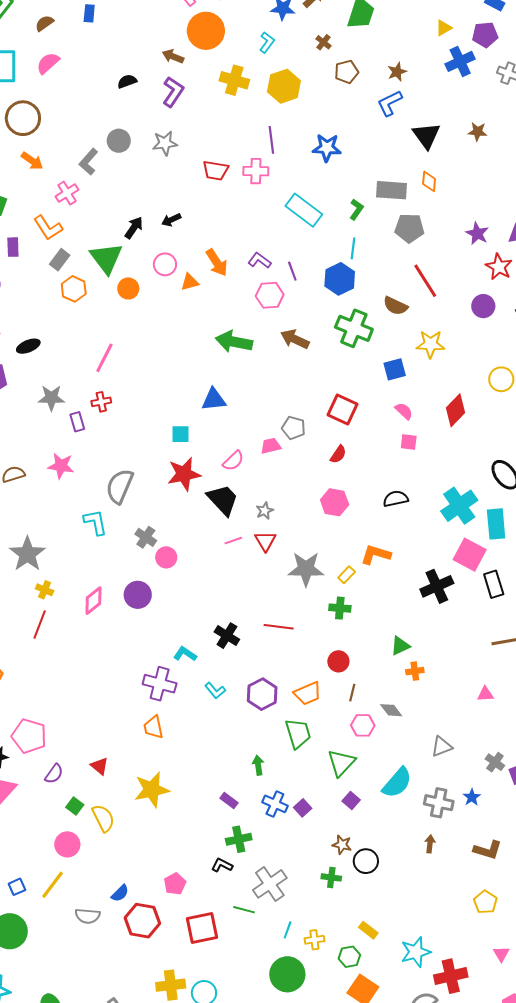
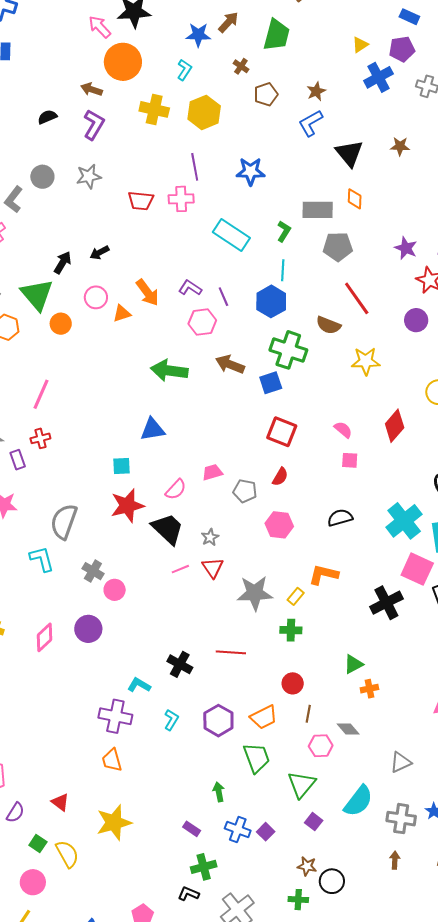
blue square: (395, 369) -> (271, 383), moved
gray pentagon: (293, 428) -> (245, 491), moved
cyan L-shape: (215, 690) -> (171, 720), turned -105

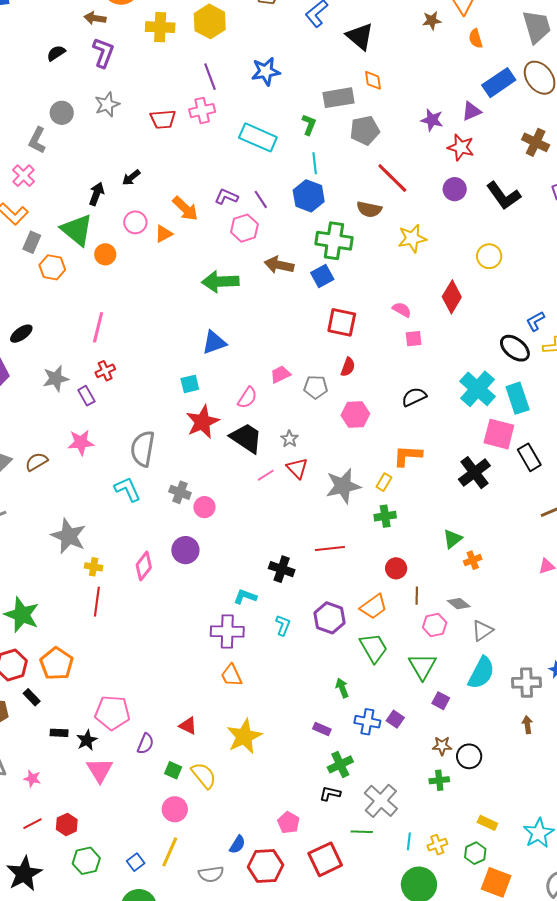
brown star: (400, 146) -> (432, 21), moved
gray triangle: (401, 762) -> (482, 631), moved

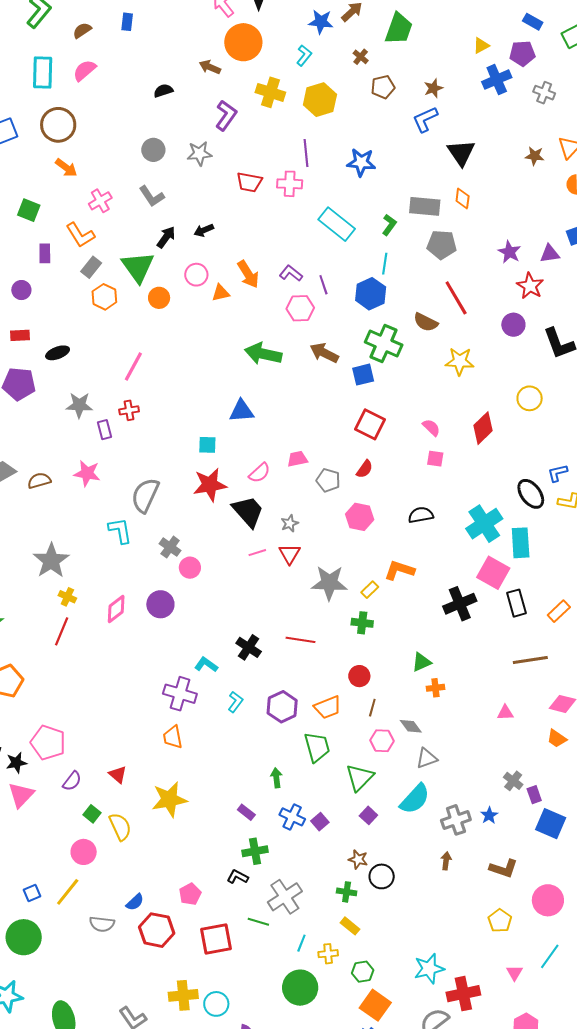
purple L-shape: (103, 53) -> (226, 115), moved
gray L-shape: (37, 140) -> (152, 196), moved, turned -76
gray cross: (526, 683) -> (456, 820), turned -32
yellow rectangle: (487, 823) -> (350, 926), moved

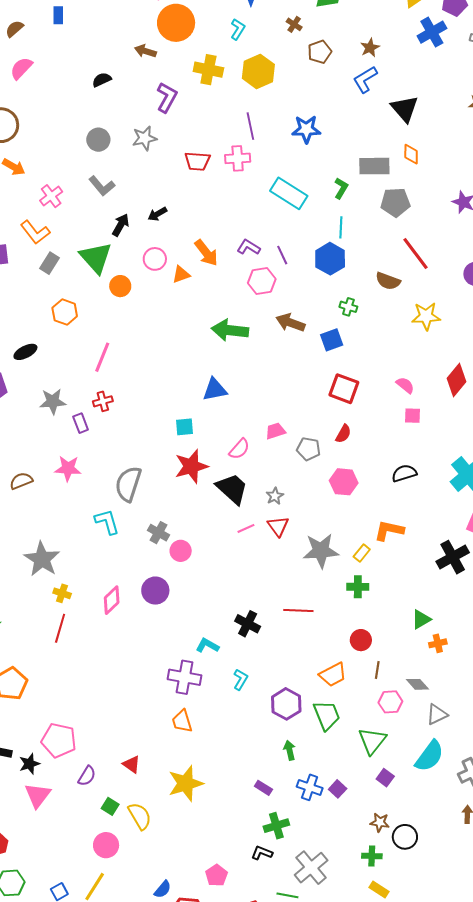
orange hexagon: (104, 297) -> (65, 312), moved
green cross: (384, 344) -> (348, 307), size x0.5
purple hexagon: (282, 707) -> (286, 704), moved

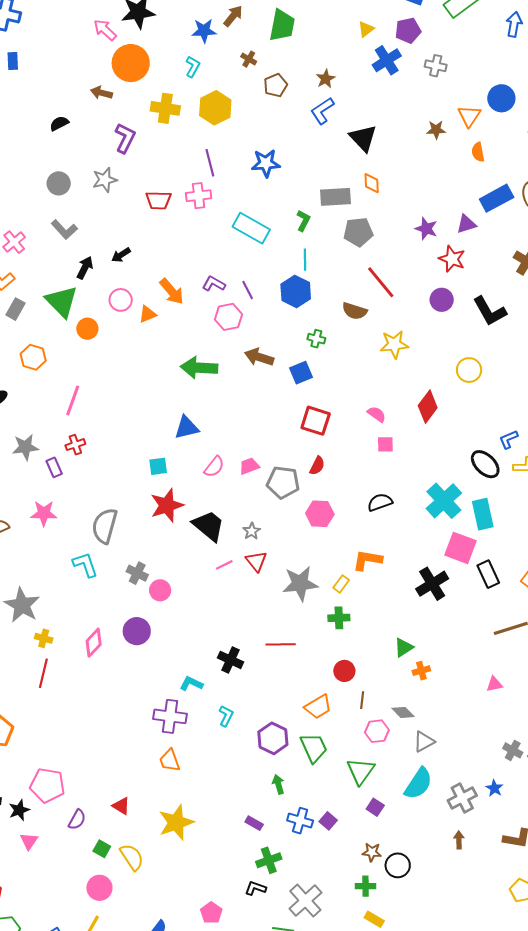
pink semicircle: (239, 449) -> (214, 467), moved
gray pentagon: (308, 449) -> (283, 482), size x1.4
pink triangle: (38, 795) -> (29, 841), size x0.7

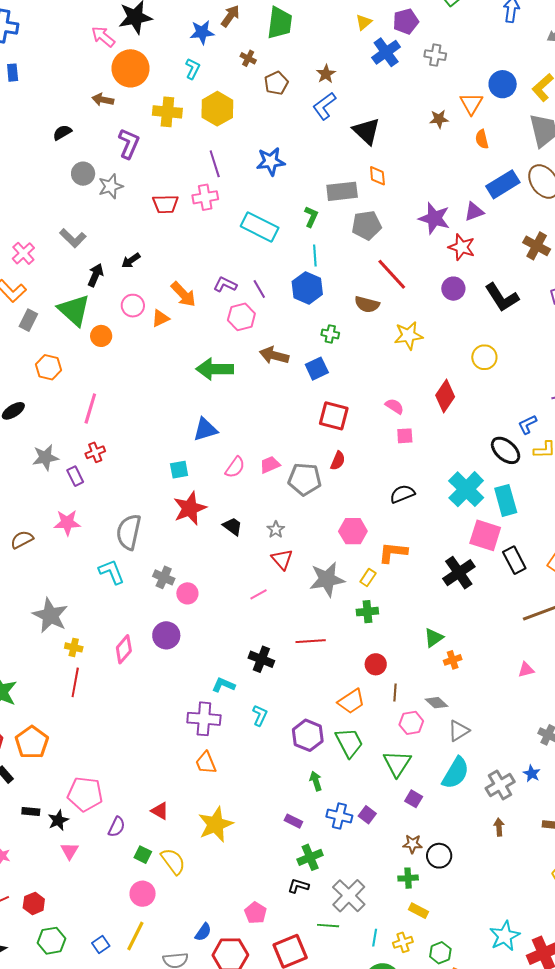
gray circle: (59, 183) -> (83, 174), moved
purple star: (426, 229) -> (434, 218), size x1.4
pink hexagon: (320, 514) -> (353, 531), moved
black trapezoid: (209, 526) -> (233, 526), size x0.6
pink line: (224, 565) -> (259, 594), moved

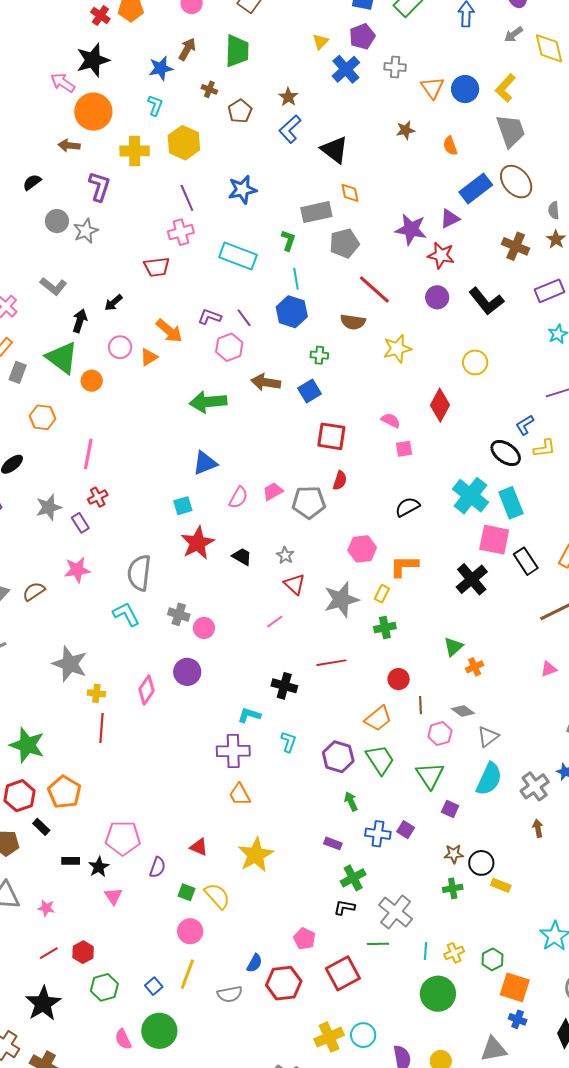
orange triangle: (471, 104) -> (433, 88), moved
red trapezoid: (165, 204) -> (157, 267), moved
yellow rectangle: (419, 911) -> (501, 885), moved

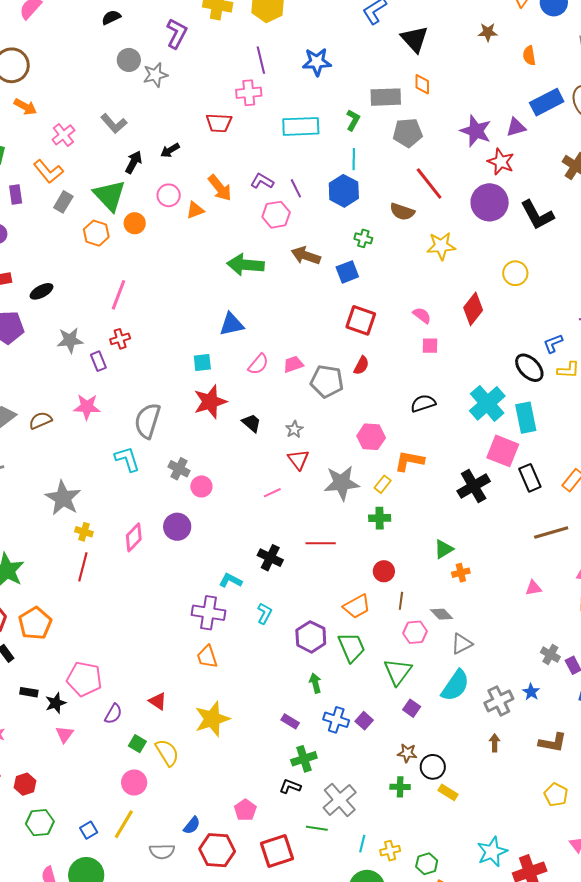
cyan rectangle: (238, 256) -> (301, 126), turned -33
purple circle: (437, 297) -> (490, 202), size x1.6
orange hexagon: (42, 417) -> (96, 233), moved

